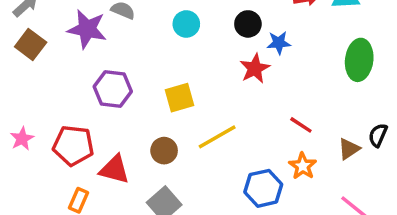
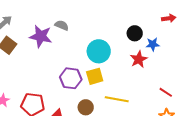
cyan circle: (186, 24) -> (99, 51), moved, size x1.5
purple hexagon: (113, 89) -> (71, 78), moved
yellow line: (217, 137) -> (117, 99), turned 40

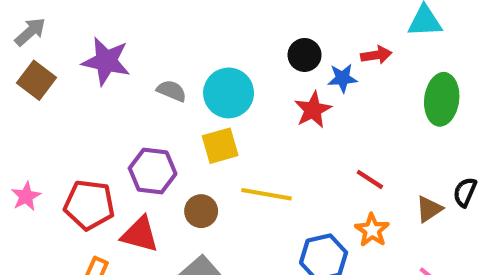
red arrow: (169, 18) -> (376, 55), moved
gray semicircle: (62, 25) -> (172, 91), moved
purple hexagon: (71, 78) -> (153, 171), moved

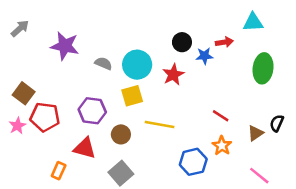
brown square: (37, 80) -> (24, 93), moved
red star: (313, 110) -> (173, 75), moved
red pentagon: (89, 205) -> (45, 117), moved

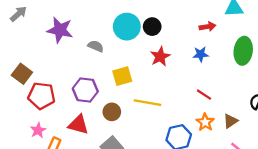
black circle: (182, 42) -> (152, 27), moved
blue star: (204, 56) -> (201, 54), moved
cyan circle: (137, 65) -> (127, 27), moved
pink star: (17, 126) -> (38, 130), moved
brown triangle: (256, 133) -> (231, 121), moved

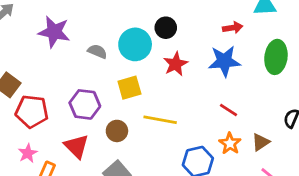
cyan circle: (127, 27) -> (135, 44), moved
blue star: (201, 54) -> (224, 61), size x1.6
red triangle: (78, 125) -> (76, 146), turned 30

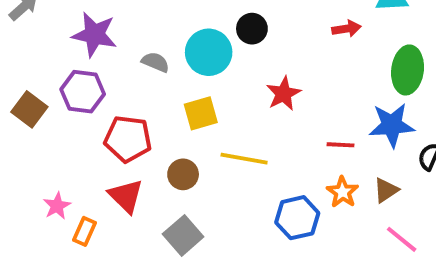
blue star: (224, 61) -> (392, 125), moved
red star: (176, 64) -> (283, 94), moved
purple hexagon: (85, 104) -> (83, 92), moved
red line: (229, 110) -> (341, 145), turned -30
red pentagon: (32, 111) -> (128, 139), moved

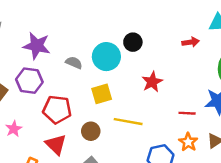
pink star: (57, 206) -> (14, 129), moved

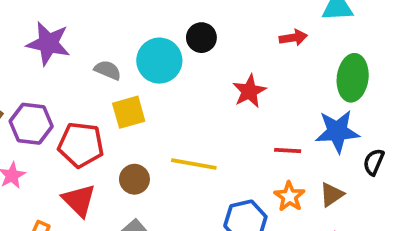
purple hexagon: (29, 81) -> (31, 124), moved
red star: (152, 82) -> (249, 91), moved
yellow square: (102, 94) -> (129, 112), moved

